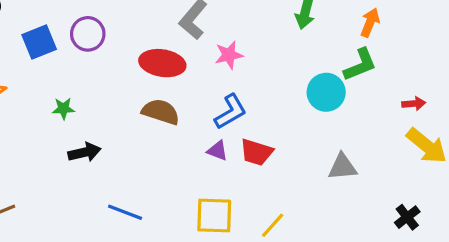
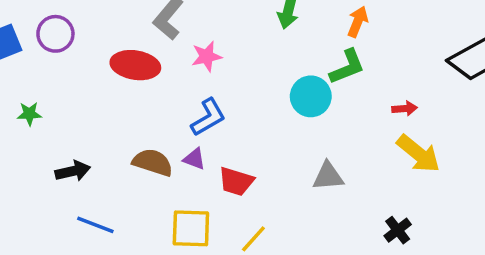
brown semicircle: (161, 112) -> (153, 162), moved
black arrow: (85, 152) -> (73, 171), moved
red trapezoid: (256, 152) -> (236, 181), moved

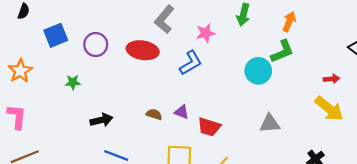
purple circle: (55, 34) -> (96, 45), moved
pink star: (207, 56) -> (206, 33), moved
red arrow: (405, 109) -> (331, 79), moved
blue L-shape: (208, 117) -> (191, 63), moved
brown semicircle: (153, 162) -> (154, 114), size x0.6

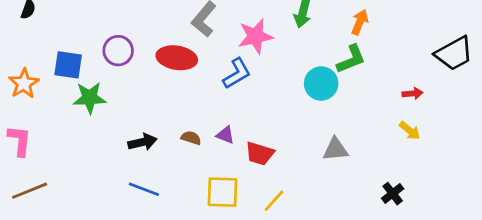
pink star: (206, 33) -> (255, 36), size x1.4
blue square: (56, 35) -> (68, 65), moved, turned 30
green star: (73, 82) -> (90, 98), size x1.6
yellow arrow: (329, 109) -> (410, 131), size x0.6
black arrow: (101, 120) -> (142, 142), moved

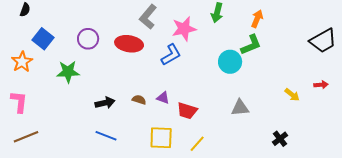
blue square: (68, 65) -> (43, 39), moved, turned 30
red arrow: (413, 93) -> (321, 85), moved

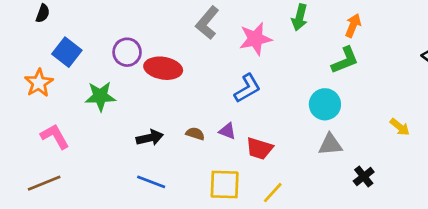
red ellipse: (129, 44) -> (163, 68), moved
blue L-shape: (171, 55) -> (247, 88), moved
cyan circle: (230, 62) -> (325, 104), moved
pink L-shape: (19, 102) -> (55, 136), moved, turned -35
black cross: (280, 139) -> (364, 177), moved

